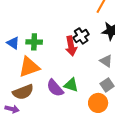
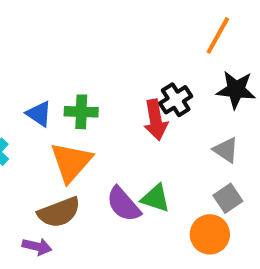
orange triangle: (29, 67) -> (71, 162), turned -30

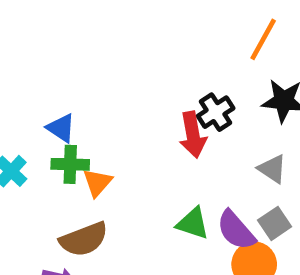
green cross: (81, 112) -> (70, 164), moved
orange triangle: (71, 162) -> (97, 183), size x0.6
purple semicircle: (123, 204) -> (236, 230), moved

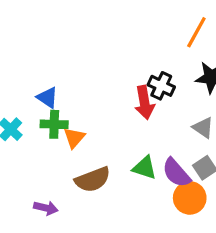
black cross: (216, 112) -> (161, 86), turned -32
brown semicircle: (84, 239) -> (93, 179), moved

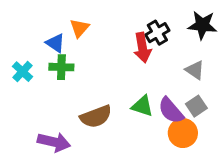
black cross: (161, 86) -> (157, 33), turned 35
orange triangle: (74, 138) -> (79, 28), moved
purple arrow: (46, 208) -> (54, 142), size x1.5

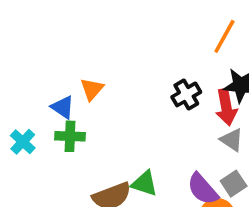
red arrow: (142, 48) -> (226, 107), moved
green triangle: (142, 106) -> (144, 184), moved

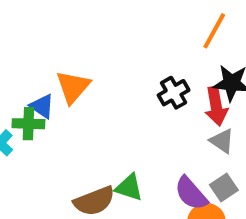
orange triangle: (92, 89) -> (73, 87), size x1.4
green cross: (70, 136) -> (28, 124), moved

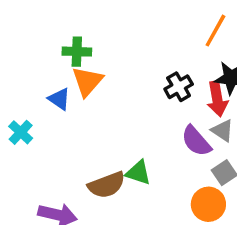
green cross: (28, 124) -> (77, 52), moved
purple semicircle: (191, 193) -> (196, 141), moved

